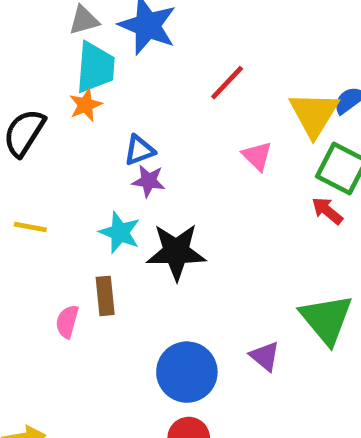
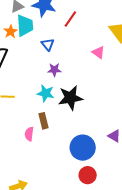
red line: (227, 83) -> (70, 19), moved
orange star: (86, 105) -> (11, 32), moved
blue triangle: (139, 150) -> (48, 44), moved, turned -40

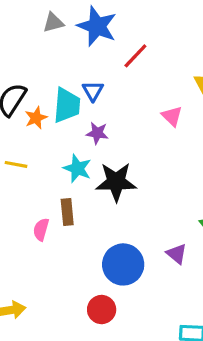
cyan trapezoid: (25, 25) -> (67, 105), moved
orange star: (11, 32) -> (36, 118), moved
red circle: (88, 175) -> (102, 310), moved

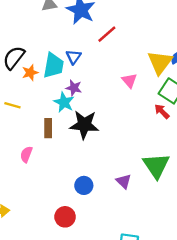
cyan star: (77, 168) -> (64, 102), moved
brown rectangle: (67, 212) -> (48, 128), moved
blue circle: (123, 264) -> (84, 185), size x0.6

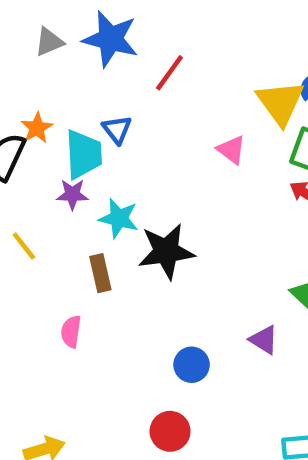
orange star: (30, 73) -> (37, 128), moved
purple star: (74, 88) -> (72, 194), moved
yellow line: (12, 105) -> (24, 246), turned 49

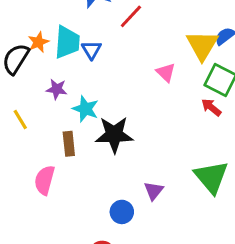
cyan trapezoid: (83, 154) -> (67, 42), moved
pink semicircle: (71, 332) -> (45, 180), size x1.4
purple triangle: (264, 340) -> (154, 191), moved, turned 30

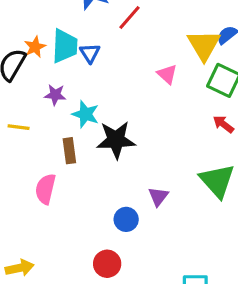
red arrow: (211, 107) -> (223, 124), moved
yellow line: (20, 119) -> (19, 127), turned -50

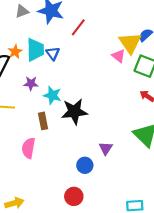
pink triangle: (167, 74) -> (119, 56), moved

